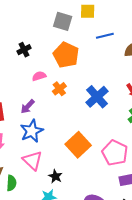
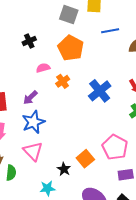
orange square: (78, 145) -> (85, 159), moved, size x0.7
black star: (55, 176) -> (64, 169), moved

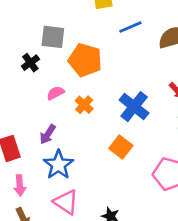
gray square: (69, 15) -> (53, 37), moved
orange square: (85, 159) -> (121, 147), moved

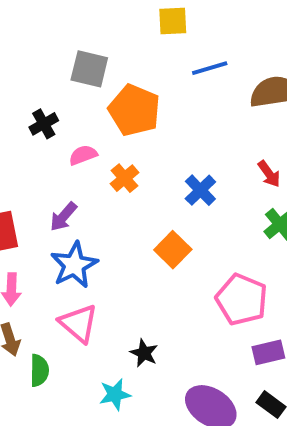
black cross: (30, 63) -> (44, 124), moved
blue cross: (134, 107) -> (200, 190), size x0.7

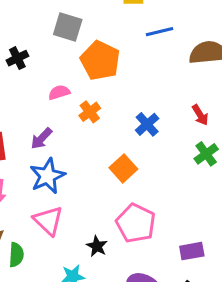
black cross: (44, 124) -> (17, 58), moved
pink pentagon: (242, 300) -> (136, 223), moved

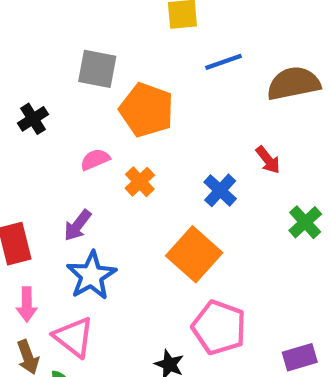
red arrow: (200, 115) -> (268, 160), moved
orange square: (123, 168) -> (194, 254), size x1.4
pink triangle: (48, 221) -> (74, 337), moved

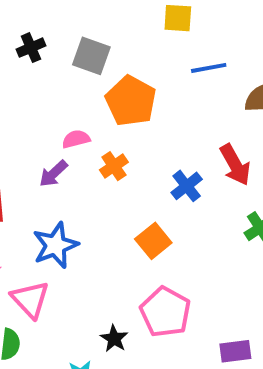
black cross: (33, 119) -> (31, 48), moved
red arrow: (268, 160) -> (235, 165), size x1.5
purple arrow: (78, 225) -> (53, 174), moved
orange square: (194, 254) -> (153, 241), size x0.7

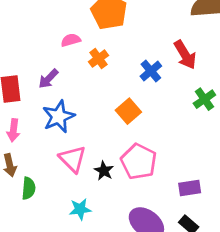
purple arrow: (53, 174) -> (48, 79), moved
pink triangle: (30, 299) -> (73, 159), moved
black star: (114, 339) -> (104, 171), moved

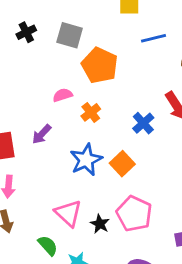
blue star: (59, 117) -> (86, 160), moved
green semicircle: (29, 188) -> (48, 245), moved, turned -45

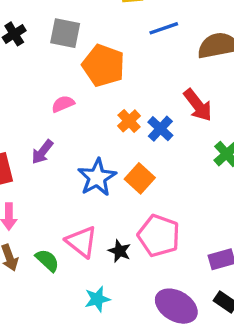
orange cross: (91, 112) -> (129, 121), moved
green semicircle: (48, 245) -> (47, 260), moved

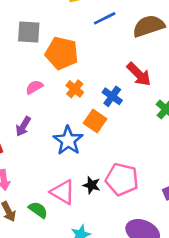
orange cross: (129, 121) -> (75, 89), moved
orange square: (140, 178) -> (95, 121), moved
black star: (120, 251) -> (92, 185), moved

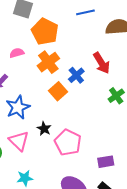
orange cross: (75, 89) -> (48, 62), size x1.5
blue star: (68, 141) -> (18, 107), moved
black star: (92, 185) -> (44, 129), moved

